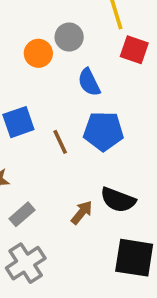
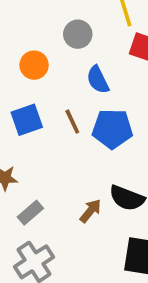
orange circle: (38, 53) -> (34, 65), moved
brown line: (60, 142) -> (72, 122), moved

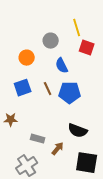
brown arrow: (91, 211) -> (58, 149), moved
gray rectangle: (30, 213) -> (38, 139), moved, turned 56

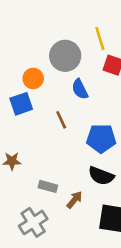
gray circle: (51, 41) -> (65, 56), size x1.5
blue square: (23, 88) -> (21, 104), moved
blue pentagon: (70, 93) -> (101, 138), moved

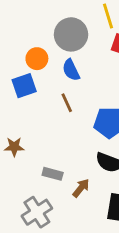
blue semicircle: (80, 89) -> (71, 70), moved

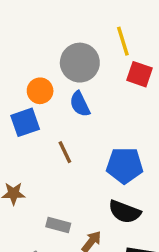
brown line: (67, 103) -> (65, 152), moved

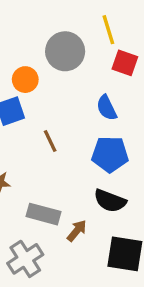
blue semicircle: (80, 104) -> (107, 108), moved
gray rectangle: (58, 225) -> (44, 214), size x1.4

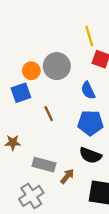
gray circle: (65, 51) -> (57, 66), moved

